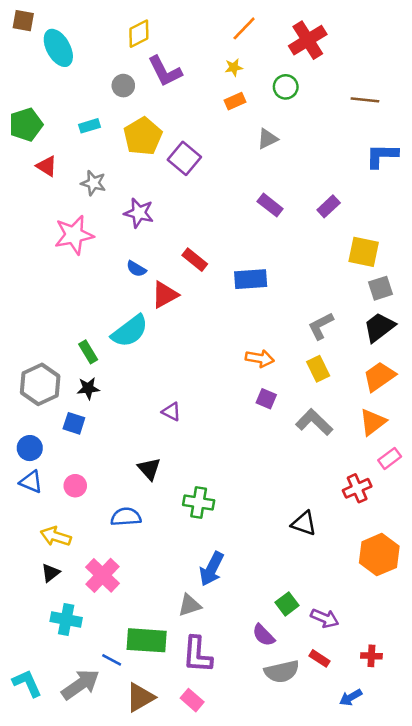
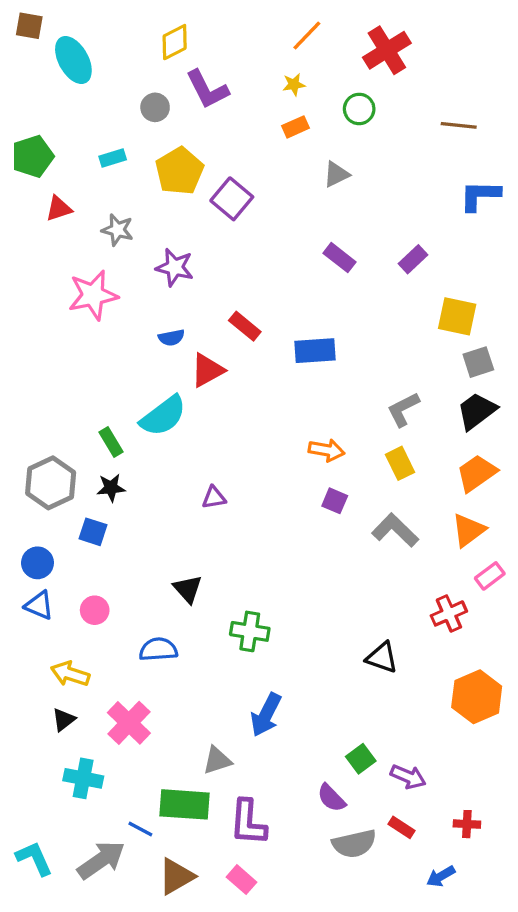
red triangle: (47, 166) -> (59, 209), turned -50
blue semicircle: (136, 269) -> (171, 338), turned -42
purple triangle: (171, 412) -> (214, 498), moved, turned -36
gray triangle: (190, 605) -> (217, 760), moved

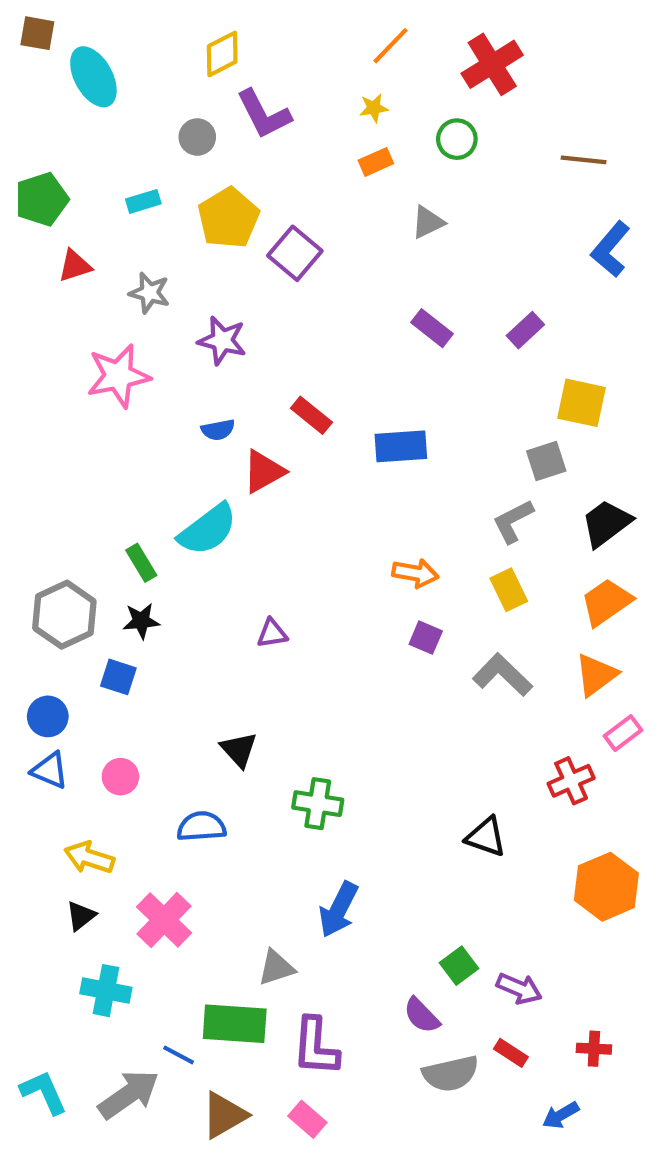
blue L-shape: (480, 196) -> (611, 249), turned -51
gray square: (478, 362) -> (546, 461), moved

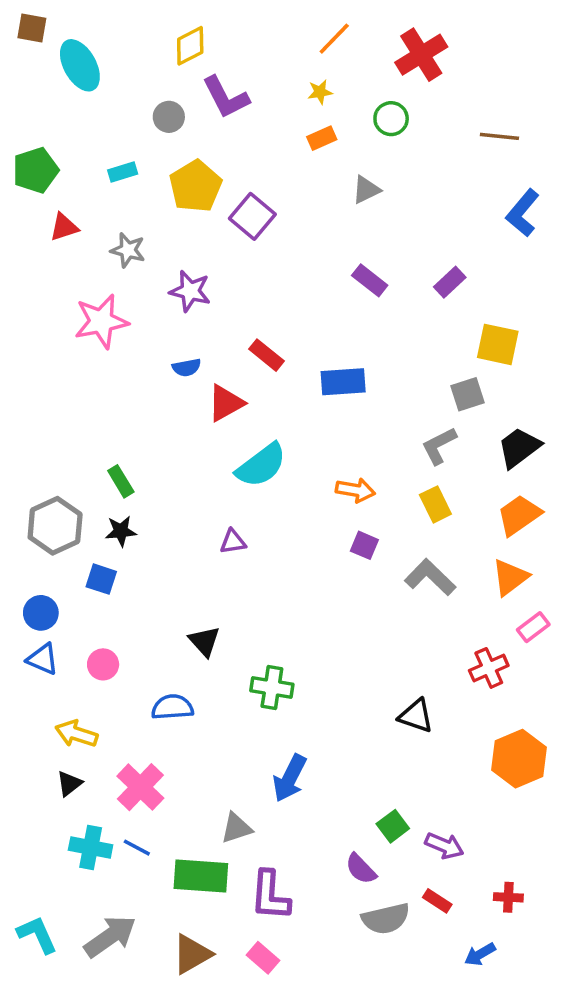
cyan semicircle: (208, 530) -> (261, 465), moved
blue line: (179, 1055) -> (137, 848), moved

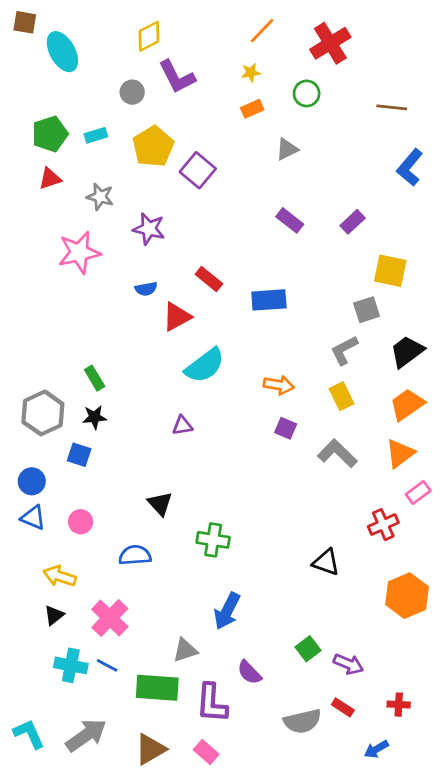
green pentagon: (35, 170) -> (50, 134), moved
purple semicircle: (361, 869) -> (249, 672), moved

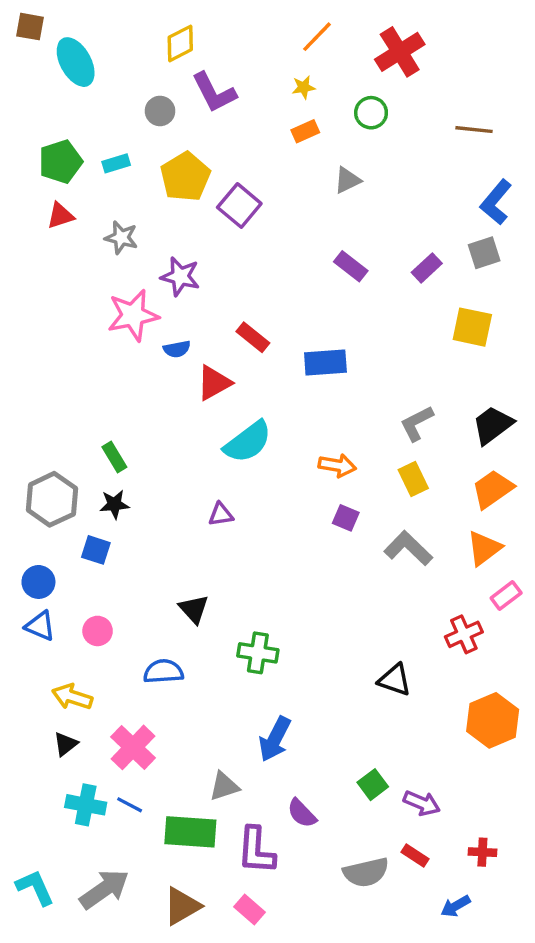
pink star: (79, 253) -> (133, 315), moved
gray square: (367, 310) -> (484, 253), moved

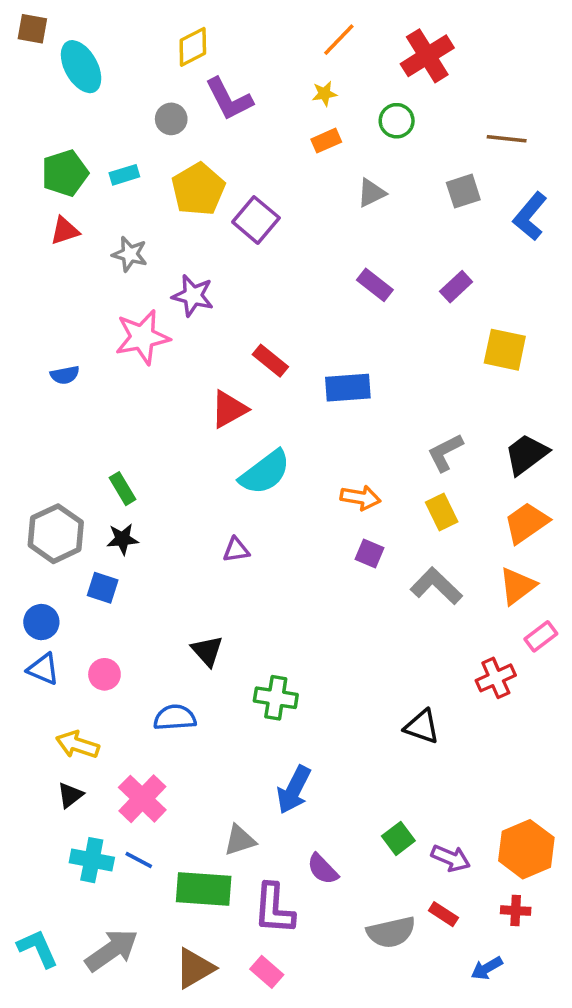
gray square: (484, 253) -> (463, 191), moved
blue semicircle: (177, 349) -> (65, 375), moved
orange hexagon: (493, 720) -> (526, 849), moved

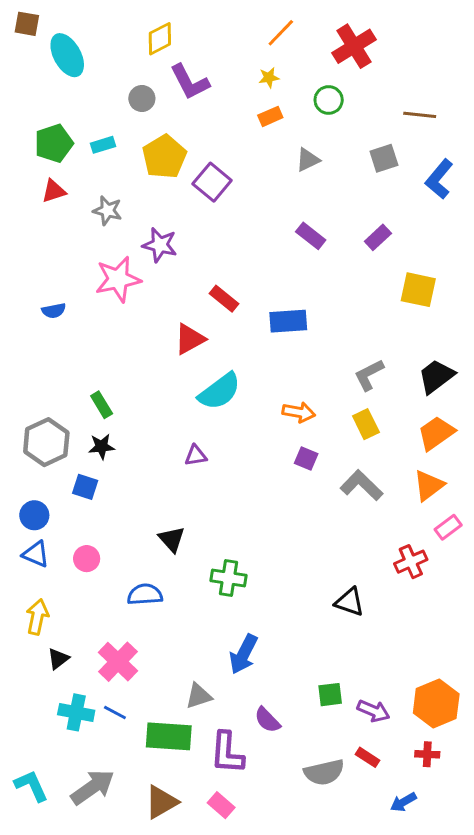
yellow arrow: (77, 745) -> (37, 617), moved, turned 84
green square: (398, 838) -> (330, 695), turned 30

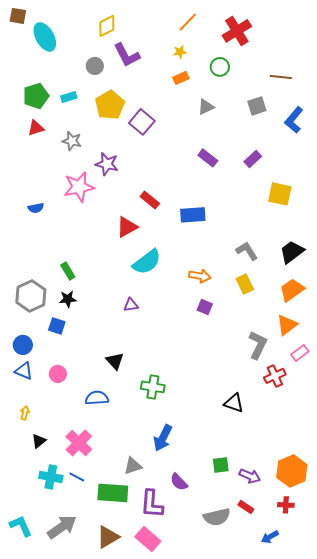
gray L-shape: (369, 375) -> (247, 251), turned 85
gray L-shape: (361, 485) -> (258, 345), moved, turned 72
yellow arrow: (37, 617) -> (25, 413), size x0.6
pink rectangle: (221, 805) -> (148, 539), size x1.4

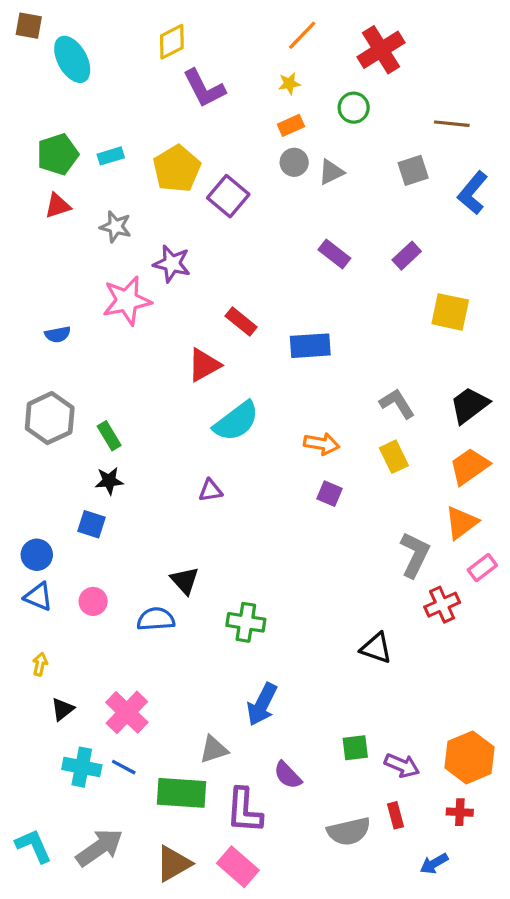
gray circle: (95, 66) -> (294, 162), moved
gray hexagon: (31, 296) -> (50, 418), moved
blue semicircle: (97, 398) -> (156, 619), moved
red rectangle: (246, 507) -> (395, 815), turned 42

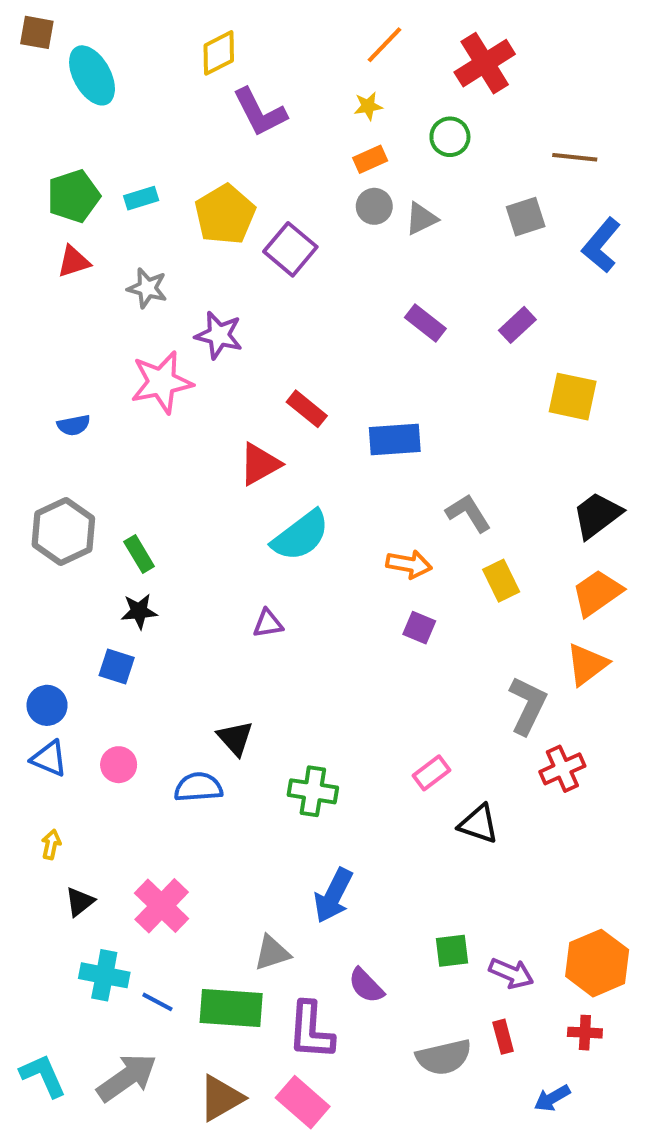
gray L-shape: (397, 404) -> (468, 513), moved
pink rectangle: (482, 568) -> (432, 773), moved
blue line: (124, 767) -> (157, 1002), moved

